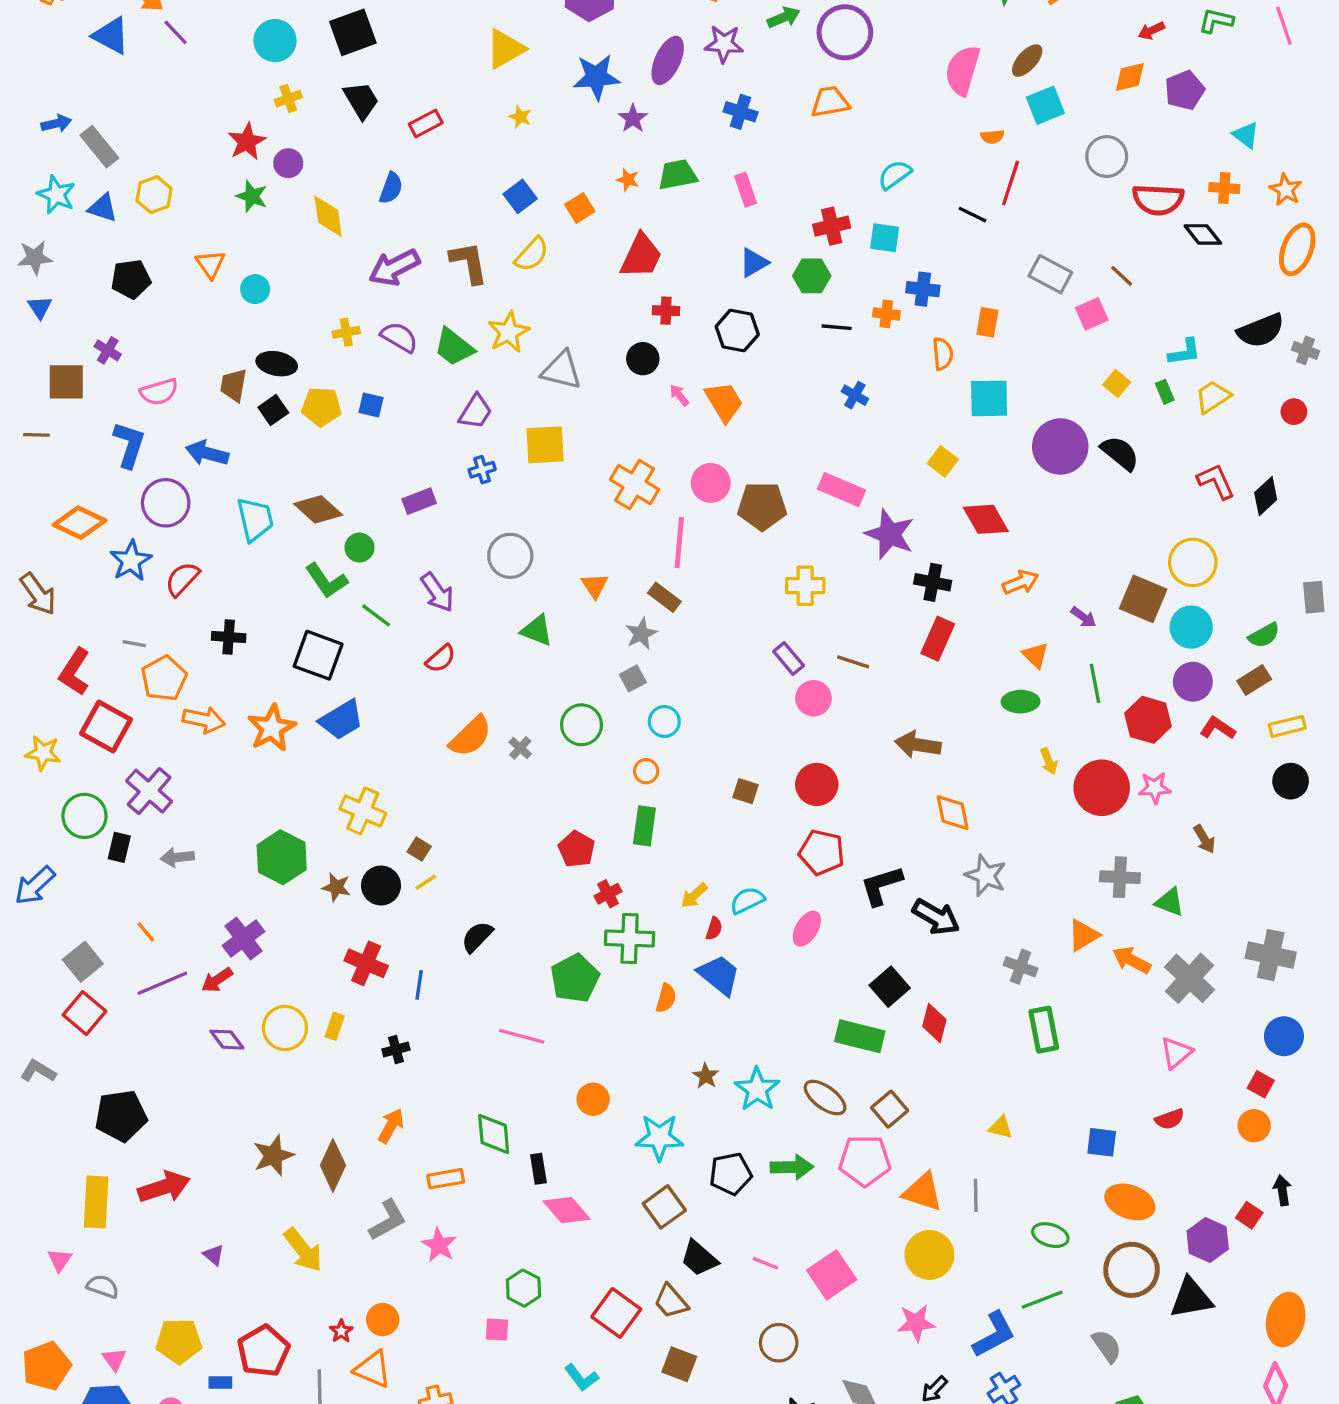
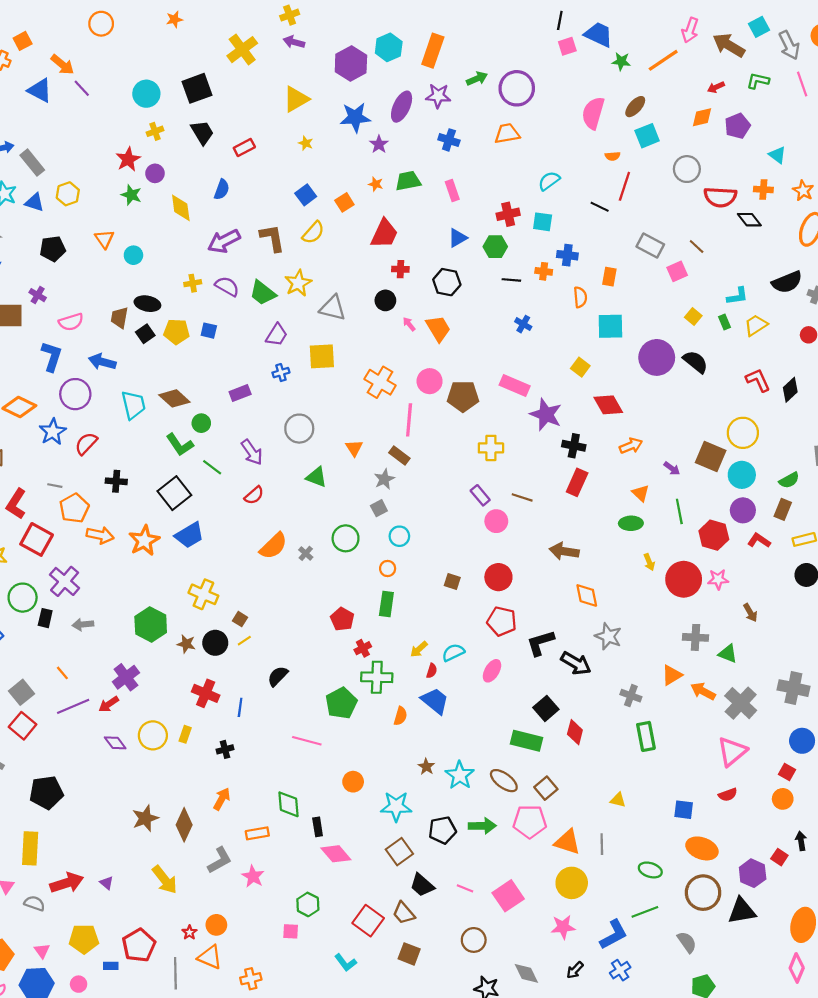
black square: (318, 655) -> (174, 493), turned 32
brown rectangle: (1254, 680) -> (783, 509), turned -36
pink triangle: (1176, 1053) -> (732, 752), size x1.4
red arrow: (164, 1187) -> (67, 883), moved

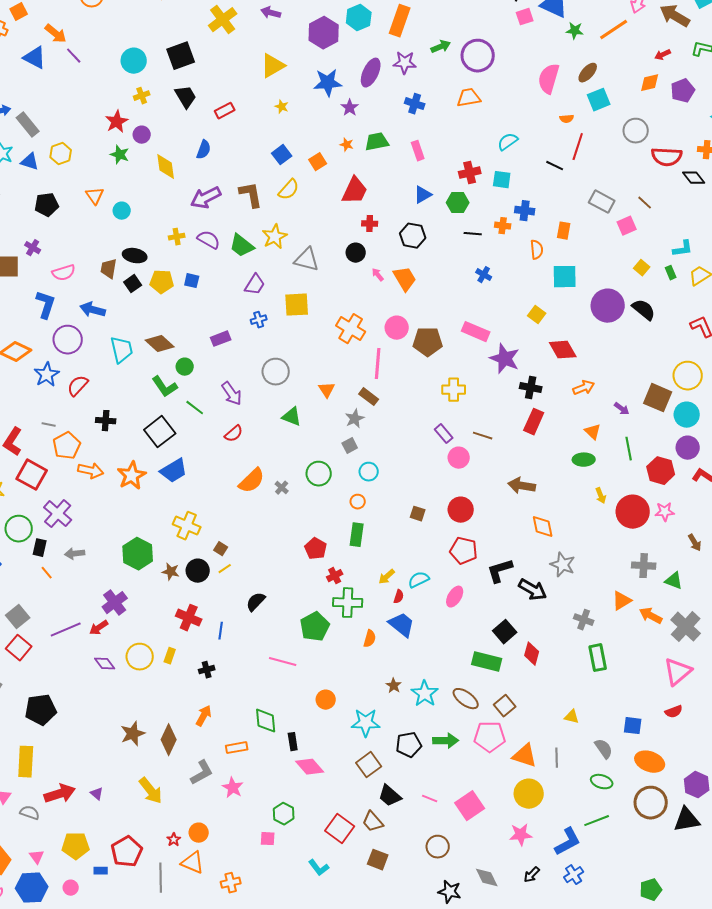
orange line: (62, 673) -> (47, 573), moved
gray semicircle: (687, 942) -> (604, 749), moved

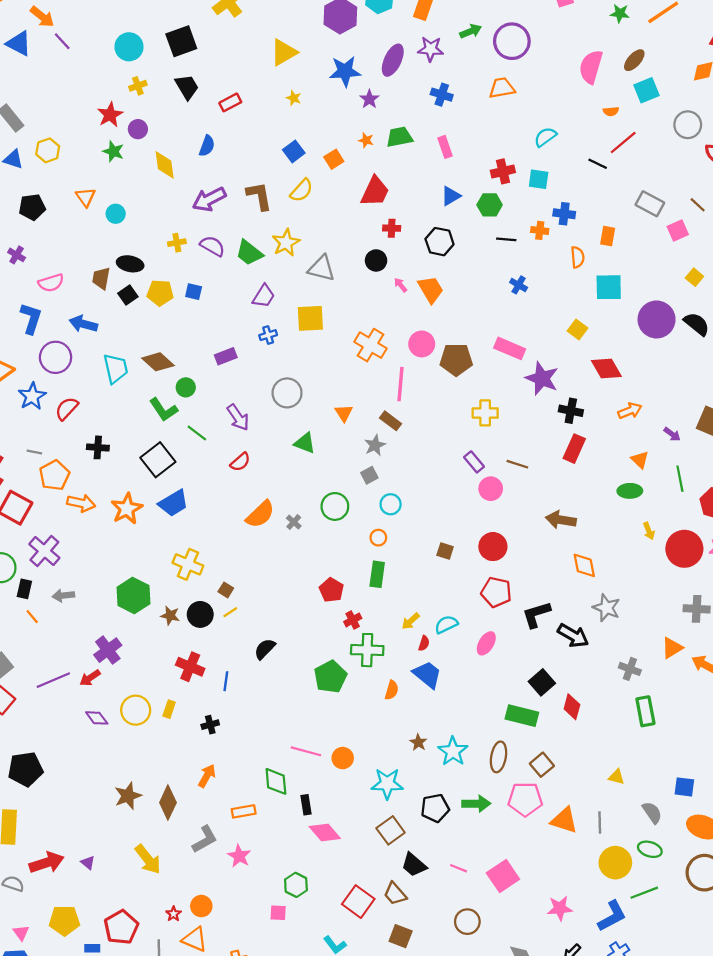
red line: (578, 147) -> (623, 143), turned 32
pink line: (283, 662) -> (306, 751), moved
brown ellipse: (466, 699) -> (498, 757), turned 64
yellow circle: (529, 794) -> (615, 863), moved

